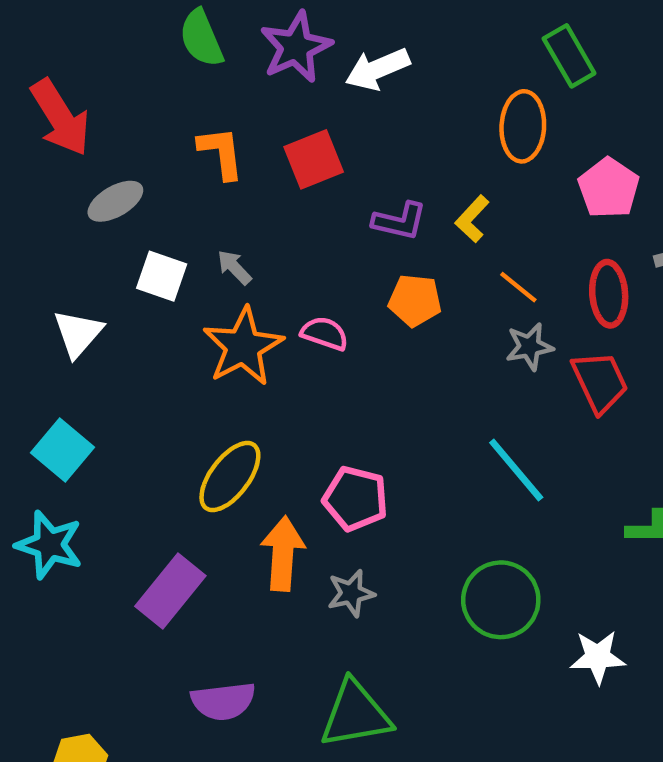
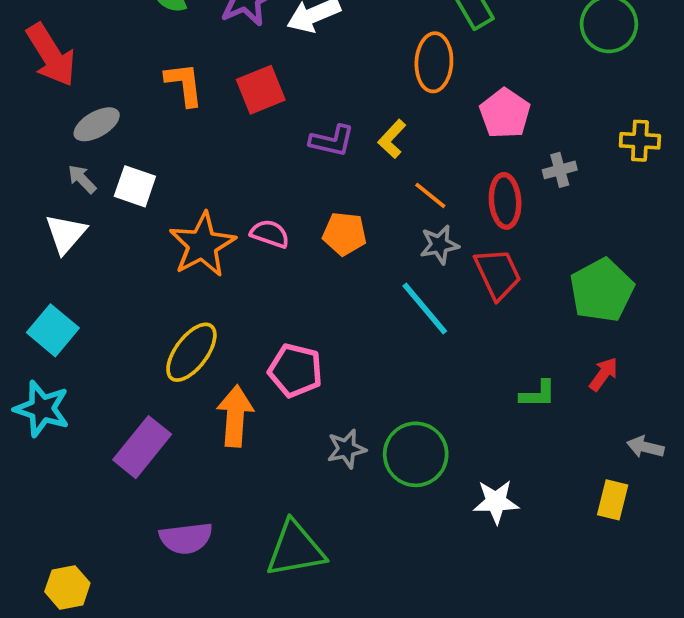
gray arrow: (234, 267) -> (82, 179), moved
orange pentagon: (415, 300) -> (345, 234), moved
cyan line: (516, 470) -> (425, 308), moved
gray star: (351, 593) -> (346, 449), moved

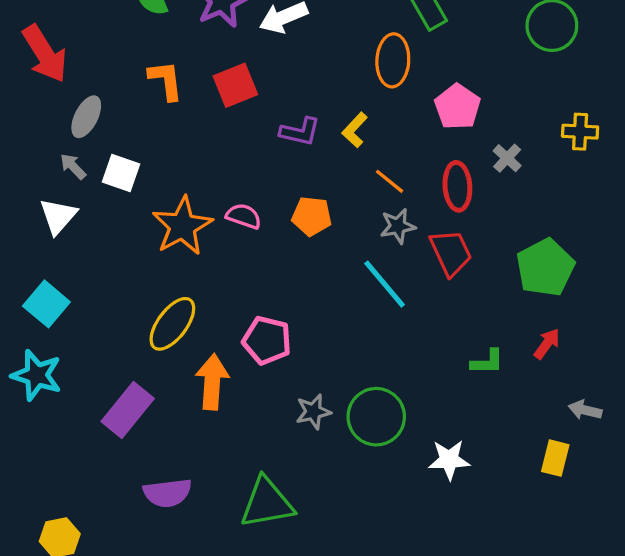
gray ellipse: (97, 124) -> (86, 117), turned -33
gray cross: (560, 170) -> (507, 158), turned -32

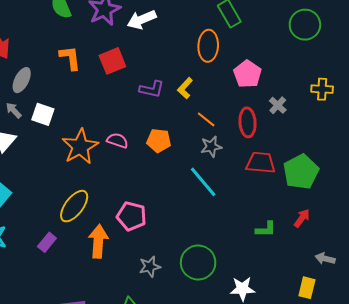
red trapezoid: (451, 253) -> (261, 163), moved, turned -60
purple rectangle: (128, 410) -> (47, 242), moved, size x0.6
gray star: (313, 412) -> (150, 267), moved

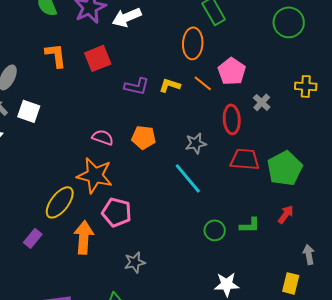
yellow L-shape: (185, 88) -> (170, 85), turned 65
orange line: (206, 119) -> (203, 83), moved
orange star: (80, 147) -> (95, 175), moved, turned -30
gray arrow: (325, 258) -> (309, 254), turned 66
green circle: (198, 263) -> (215, 230), moved, size x0.6

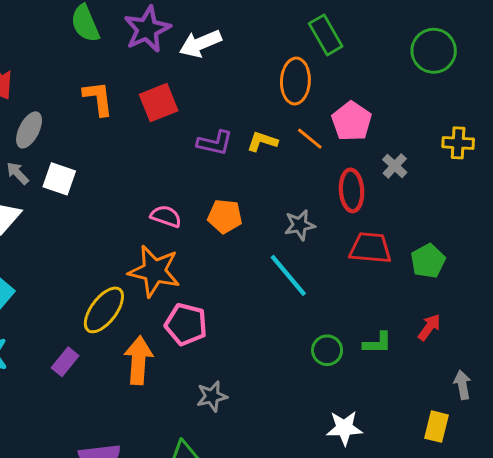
green pentagon: (285, 168) -> (428, 261), size x0.7

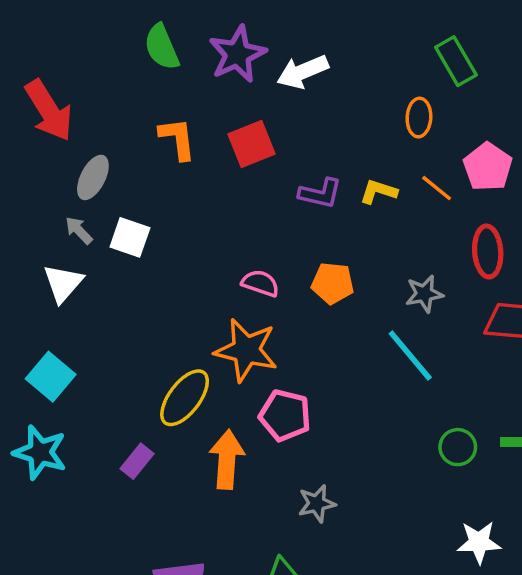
orange ellipse: (295, 81) -> (419, 118), size x0.7

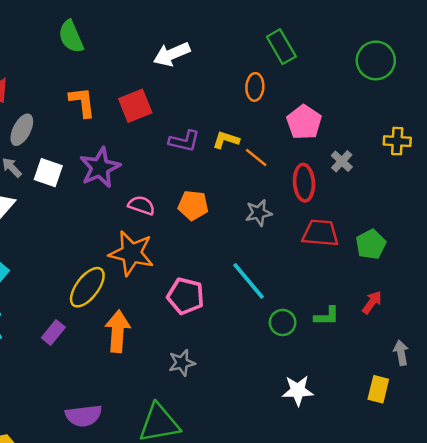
purple star: (237, 54) -> (100, 168), moved
orange line: (437, 188) -> (256, 157), moved
cyan line: (410, 355) -> (249, 281), moved
pink pentagon: (285, 415) -> (186, 296), moved

